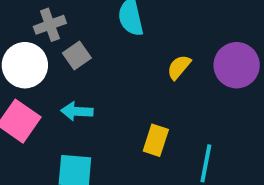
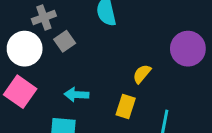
yellow semicircle: (179, 67) -> (142, 74), moved
cyan arrow: (77, 111) -> (77, 95), moved

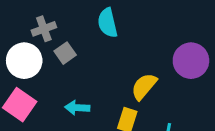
yellow semicircle: (142, 74) -> (144, 86), size x1.4

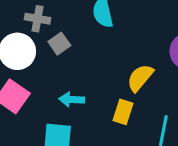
gray cross: (44, 29) -> (38, 19), turned 30

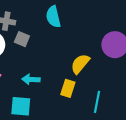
gray square: (59, 44) -> (22, 39), turned -32

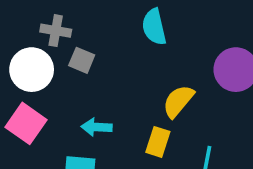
cyan semicircle: (53, 17) -> (154, 27), moved

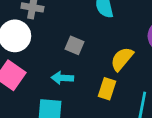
gray square: (82, 60) -> (74, 45), moved

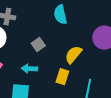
gray square: (74, 45) -> (38, 45), turned 32

